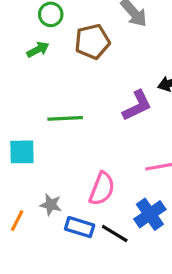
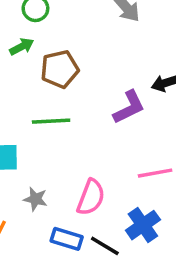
brown pentagon: (92, 42) -> (60, 69), moved
gray star: (51, 205) -> (35, 199), moved

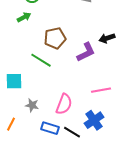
brown pentagon: (60, 69) -> (55, 38), moved
green line: (51, 121) -> (41, 60), turned 35

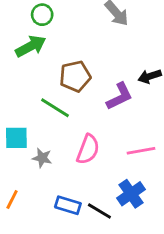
green arrow: (24, 17) -> (31, 46), size x1.5
pink semicircle: (64, 104) -> (88, 149), moved
gray star: (32, 105) -> (42, 158), moved

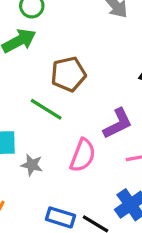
purple L-shape: (120, 96) -> (118, 124), moved

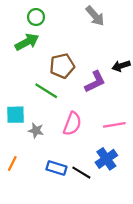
purple L-shape: (118, 124) -> (95, 82), moved

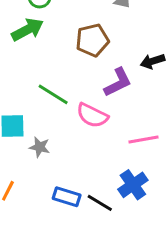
brown pentagon: (62, 66) -> (92, 40), moved
pink semicircle: (72, 124) -> (92, 115), moved, turned 95

